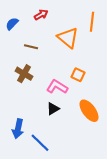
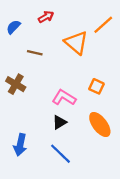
orange line: (92, 22) -> (103, 25), turned 42
brown cross: (24, 74) -> (16, 84), moved
orange square: (78, 75) -> (96, 86), moved
blue line: (40, 143) -> (61, 154), moved

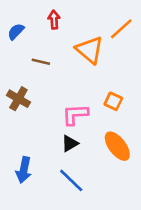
red arrow: (46, 17) -> (54, 20), turned -64
pink L-shape: (64, 98) -> (75, 115), turned -35

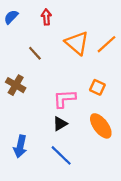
orange line: (121, 29) -> (106, 44), moved
blue semicircle: (16, 31) -> (11, 17), moved
brown line: (41, 62) -> (35, 53), turned 35

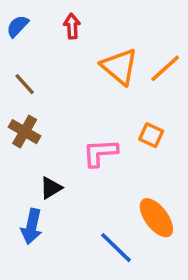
brown line: (35, 53) -> (25, 84), moved
black triangle: (60, 124) -> (51, 188), moved
orange ellipse: (101, 126) -> (156, 218), moved
blue line: (61, 155) -> (116, 248), moved

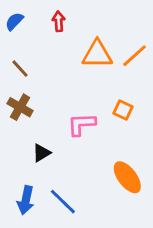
orange triangle: (119, 67) -> (97, 54), turned -40
blue arrow: (32, 226) -> (26, 200), moved
blue line: (116, 248) -> (63, 202), moved

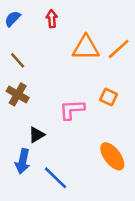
blue arrow: (26, 200) -> (23, 161), moved

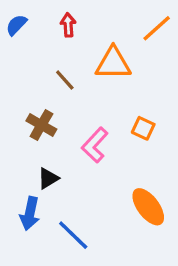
orange line: (119, 49) -> (157, 28), moved
brown line: (18, 60) -> (65, 80), moved
brown cross: (18, 94) -> (41, 125), moved
pink L-shape: (72, 110) -> (95, 145), turned -44

